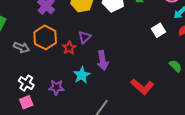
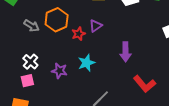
purple arrow: (103, 61) -> (125, 52), moved

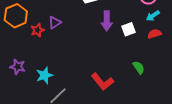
purple arrow: (125, 52) -> (107, 21), moved
cyan star: (86, 63) -> (44, 75), moved

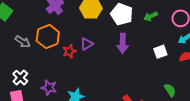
purple arrow: (107, 21) -> (123, 43), moved

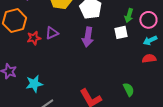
green arrow: (151, 16) -> (129, 16), moved, turned -56
white square: (160, 52) -> (121, 32), moved

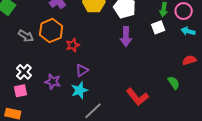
purple triangle: (52, 33) -> (82, 70), moved
cyan arrow: (150, 40) -> (188, 31), turned 48
red semicircle: (149, 58) -> (189, 60), moved

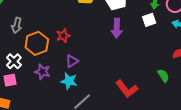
orange hexagon: (51, 31) -> (37, 43), moved
gray arrow: (26, 36) -> (17, 25), turned 70
cyan star: (79, 90) -> (69, 81), turned 30

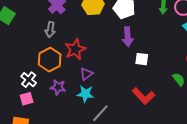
white square: (149, 20) -> (142, 59), moved, turned 32
gray arrow: (17, 25) -> (50, 30), moved
red star: (63, 36) -> (75, 49), size x1.5

